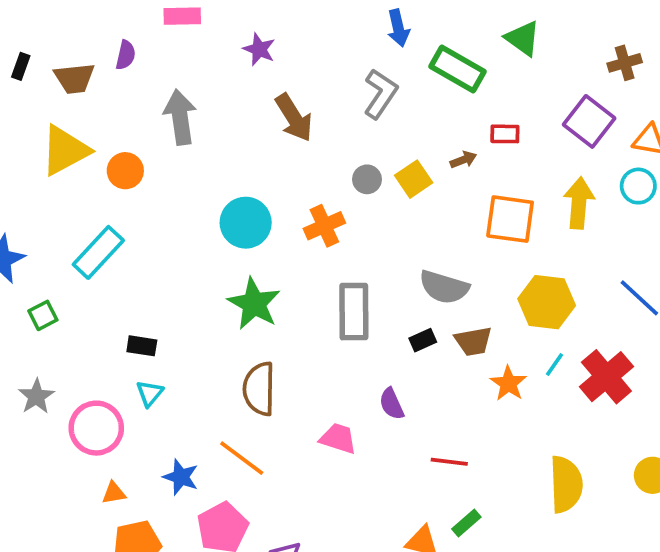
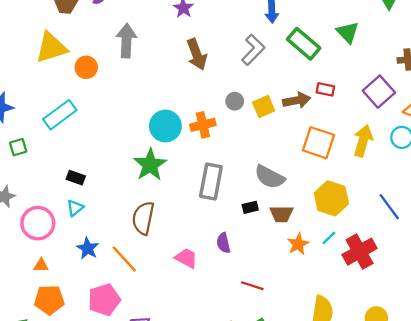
brown arrow: (463, 160) -> (297, 100), size x1.6
cyan circle: (246, 223) -> (165, 126), moved
blue star: (181, 477) -> (88, 248), moved

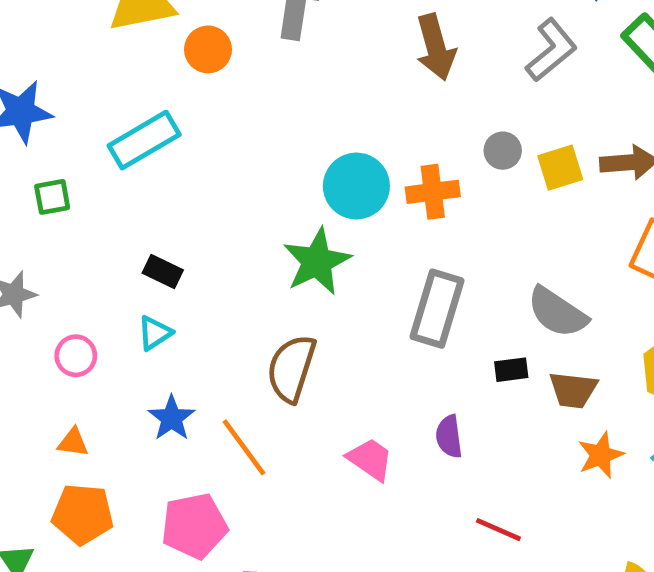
pink circle: (38, 223) -> (76, 356), size x0.6

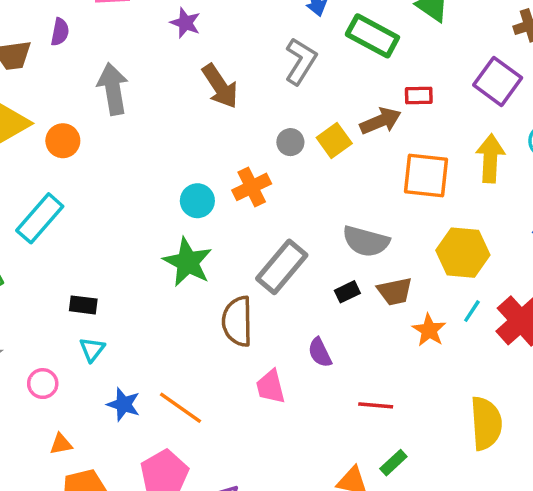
cyan circle: (356, 186) -> (197, 201), size x0.7
gray rectangle: (437, 309) -> (282, 267), turned 42
brown semicircle: (291, 368) -> (237, 321), moved
pink trapezoid: (370, 459) -> (271, 387), turned -120

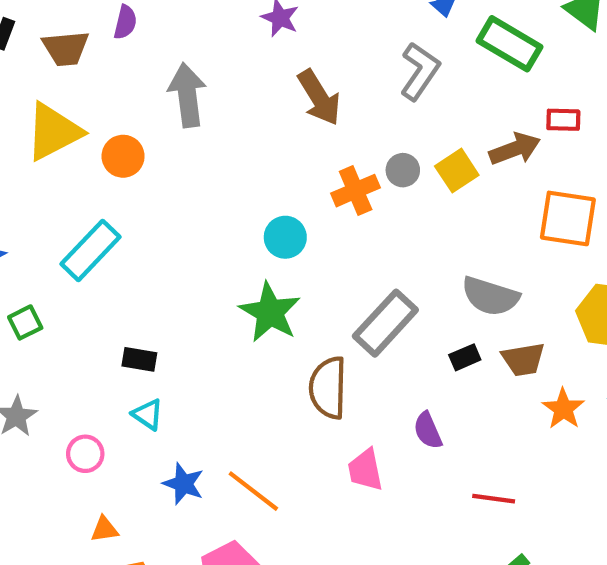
orange cross: (252, 187) -> (356, 191), moved
cyan triangle: (92, 349) -> (148, 414), turned -36

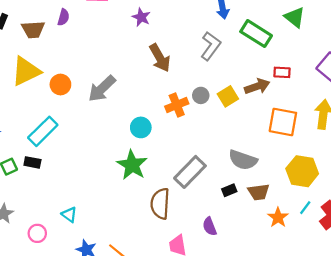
gray arrow: (187, 95) -> (102, 89), moved, turned -128
black rectangle: (139, 359) -> (32, 162), moved

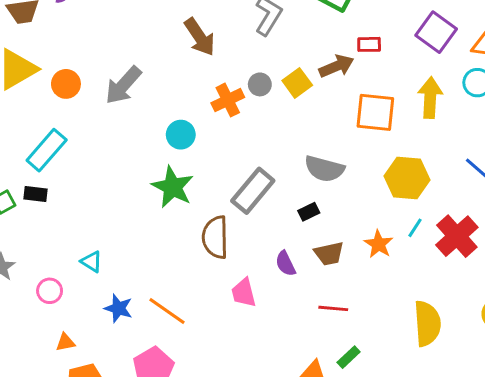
brown trapezoid: (259, 192) -> (329, 254), moved

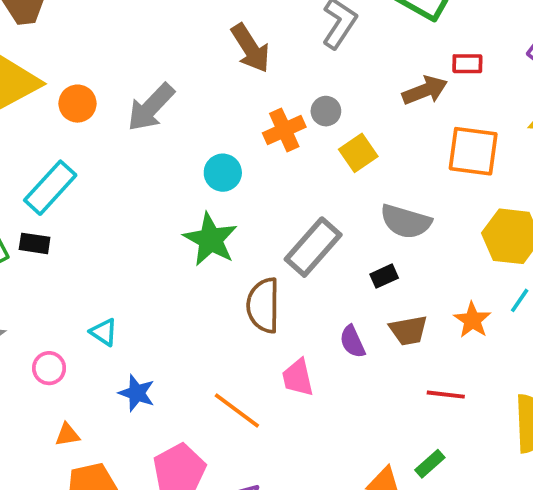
yellow square: (297, 83) -> (358, 153), moved
red line: (333, 308) -> (446, 395), moved
orange line: (167, 311) -> (237, 411), moved

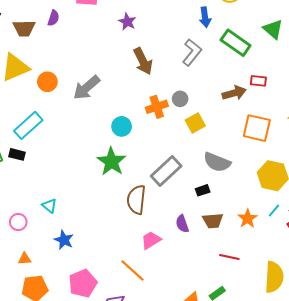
pink trapezoid: (298, 378) -> (151, 240), turned 65
orange line: (237, 411) -> (133, 270), moved

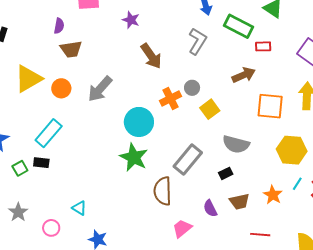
brown trapezoid: (24, 28) -> (71, 49), moved
red rectangle: (258, 81) -> (263, 46), moved
cyan circle: (122, 126) -> (139, 122), size x1.5

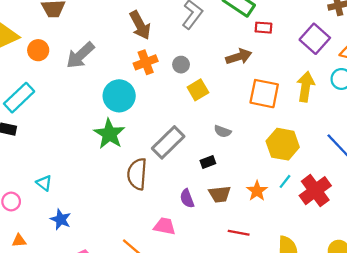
orange cross: (170, 98) -> (146, 62), moved
gray semicircle: (236, 144) -> (223, 131), size x0.6
pink trapezoid: (182, 228) -> (164, 226), moved, turned 45

